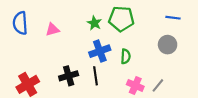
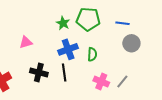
blue line: (173, 18) -> (122, 23), moved
pink triangle: (52, 30) -> (26, 42), moved
black cross: (69, 76) -> (39, 72), turned 30

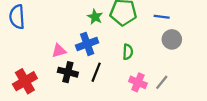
pink triangle: (26, 42) -> (59, 51), moved
blue cross: (68, 49) -> (87, 44), moved
black line: (64, 72) -> (96, 72), turned 30

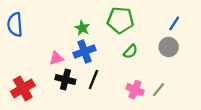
green star: (95, 17) -> (82, 28), moved
blue line: (162, 17) -> (174, 23), moved, turned -64
green semicircle: (128, 52) -> (130, 51), moved, turned 40

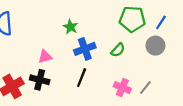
green pentagon: (120, 20) -> (132, 19), moved
blue cross: (84, 51) -> (85, 49), moved
black cross: (65, 80) -> (40, 80), moved

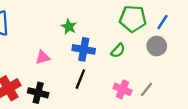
blue cross: (85, 49) -> (84, 49), turned 30
black cross: (40, 80) -> (38, 93), moved

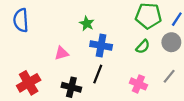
green semicircle: (118, 51) -> (143, 47), moved
gray line: (146, 89) -> (169, 76), moved
black cross: (38, 93) -> (71, 87), moved

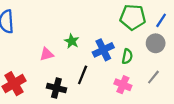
green star: (87, 24) -> (72, 41), moved
blue cross: (101, 46) -> (103, 50), moved, turned -36
green semicircle: (143, 47) -> (127, 56), moved, turned -32

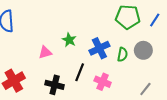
gray circle: (156, 43) -> (143, 50), moved
gray line: (153, 77) -> (145, 89), moved
pink cross: (123, 85) -> (103, 82), moved

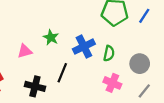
gray circle: (143, 50) -> (140, 64), moved
pink cross: (103, 82) -> (112, 83), moved
gray line: (145, 89) -> (144, 91), moved

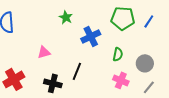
green star: (51, 37) -> (66, 17), moved
blue cross: (84, 47) -> (91, 36), moved

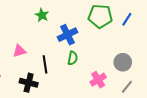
green semicircle: (118, 54) -> (73, 58), moved
black line: (77, 71) -> (45, 64), moved, turned -30
pink cross: (121, 80) -> (98, 80), turned 35

